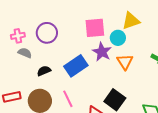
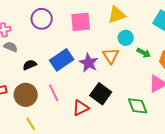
purple circle: (47, 33) -> (42, 19), moved
cyan circle: (118, 38) -> (126, 38), moved
purple star: (102, 52) -> (89, 63), moved

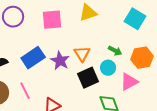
cyan circle: (126, 38) -> (108, 68), moved
black square: (101, 94) -> (88, 78), moved, turned 30

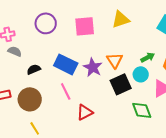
green arrow: (115, 51) -> (148, 57), turned -56
blue rectangle: (33, 58) -> (66, 64), turned 60
pink line: (25, 91) -> (66, 91), moved

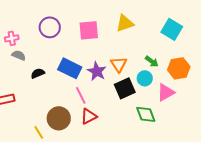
green arrow: (148, 57) -> (152, 61), turned 64
pink line: (66, 91) -> (81, 95), moved
brown circle: (30, 99) -> (59, 118), moved

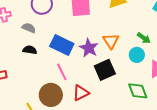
gray semicircle: (19, 55) -> (29, 28), moved
black semicircle: (38, 73) -> (30, 50), turned 32
black square: (125, 88) -> (105, 70), moved
pink line: (81, 95) -> (62, 72), moved

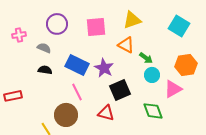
green arrow: (144, 38) -> (146, 58), moved
orange triangle: (111, 41) -> (126, 45), moved, turned -30
red triangle: (81, 93) -> (106, 113), moved, turned 42

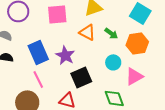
green arrow: (146, 58) -> (111, 33), moved
blue rectangle: (77, 65) -> (38, 52), turned 40
orange hexagon: (186, 65) -> (137, 43), moved

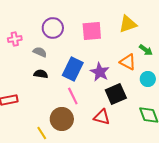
orange triangle: (87, 32) -> (128, 62), moved
blue rectangle: (38, 52) -> (73, 69), turned 50

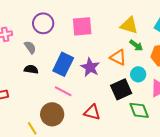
yellow triangle: (128, 24) -> (129, 25), moved, turned 36
gray semicircle: (40, 52) -> (30, 47), turned 32
black square: (116, 94) -> (121, 89), moved
pink line: (73, 96) -> (63, 91), turned -36

